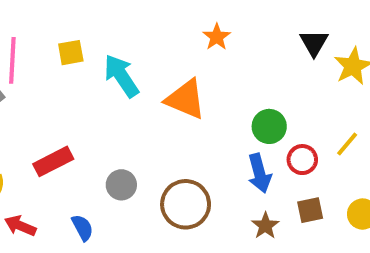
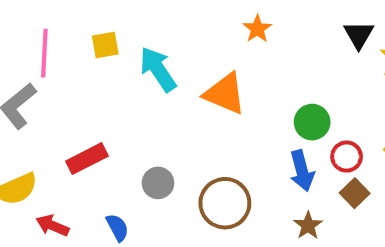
brown square: (310, 210) -> (355, 193), moved, turned -32

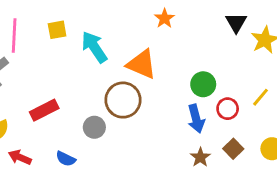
brown square: (355, 193) -> (233, 149), moved
brown circle: (225, 203) -> (123, 100), moved
blue semicircle: (117, 228) -> (66, 159), turned 144

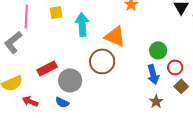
cyan arrow: (94, 47) -> (82, 24), turned 30
gray circle: (94, 127) -> (70, 80), moved, size x1.5
brown square: (233, 149) -> (181, 86), moved

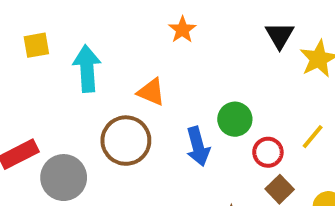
orange triangle: (115, 36) -> (151, 92), size x0.7
blue arrow: (153, 74) -> (198, 146), moved

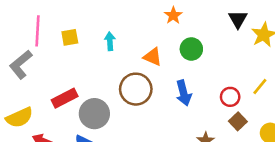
yellow square: (36, 45) -> (70, 37), moved
cyan arrow: (87, 69) -> (110, 41), size x0.6
green circle: (235, 119) -> (191, 49), moved

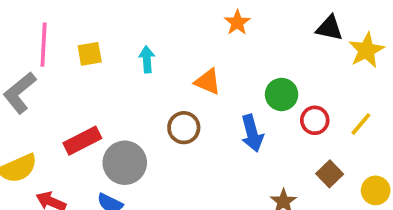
black triangle: (238, 19) -> (330, 28), turned -48
green circle: (191, 49) -> (282, 94), moved
brown circle: (136, 89) -> (184, 128), size x0.7
red circle: (230, 97) -> (315, 120), moved

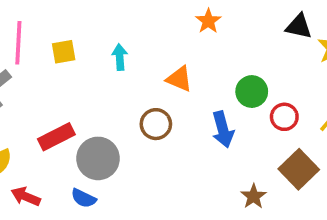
brown square: (330, 174) -> (299, 169), size x1.5

